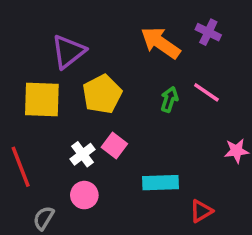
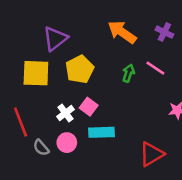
purple cross: (208, 32) -> (164, 32), moved
cyan rectangle: (160, 183) -> (101, 132), moved
red triangle: (201, 211) -> (152, 154), size x1.5
gray semicircle: (44, 218) -> (41, 148), moved, turned -72

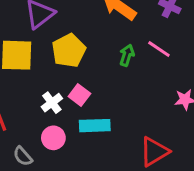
gray semicircle: (41, 148) -> (23, 156), moved

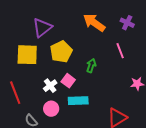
pink line: (159, 49) -> (120, 51), turned 35
green arrow: (127, 55) -> (91, 66), moved

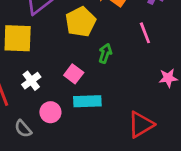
yellow pentagon: (61, 52) -> (81, 22), moved
white cross: (50, 86) -> (31, 81), moved

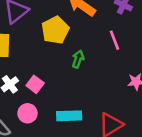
pink square: (74, 74) -> (35, 84), moved
cyan rectangle: (87, 101) -> (69, 116), moved

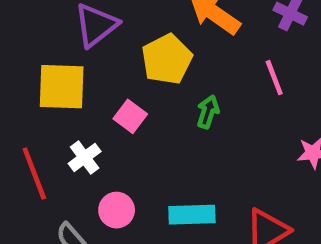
pink square: (35, 84) -> (130, 116), moved

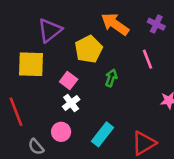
white cross: (85, 158) -> (71, 103), moved
cyan rectangle: (192, 215) -> (102, 134), turned -50

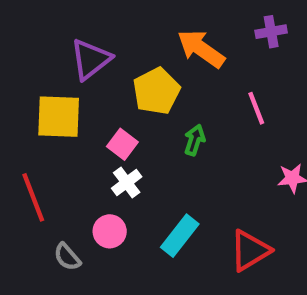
purple cross: (156, 24) -> (271, 32), moved, turned -36

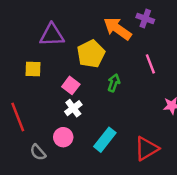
purple cross: (271, 32) -> (145, 19), moved, turned 30
purple triangle: (91, 59) -> (52, 35), turned 36
yellow square: (59, 117) -> (33, 69), size x0.6

